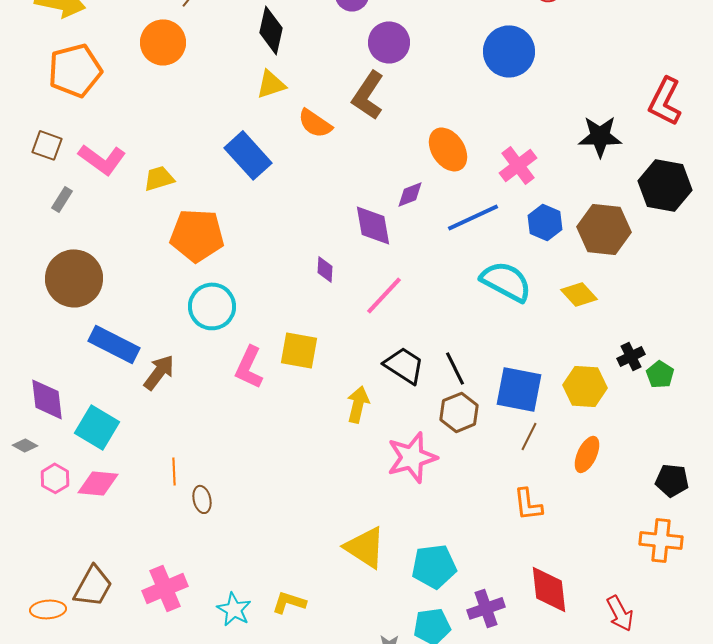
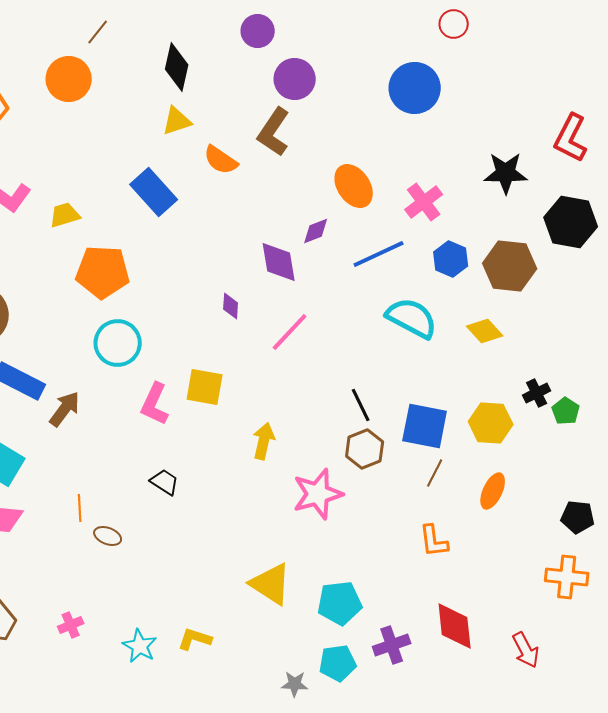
black trapezoid: (404, 365) -> (165, 482), moved, size x0.7
brown ellipse: (202, 499) -> (108, 536), turned -56
pink cross: (165, 588) -> (71, 625), size x0.6

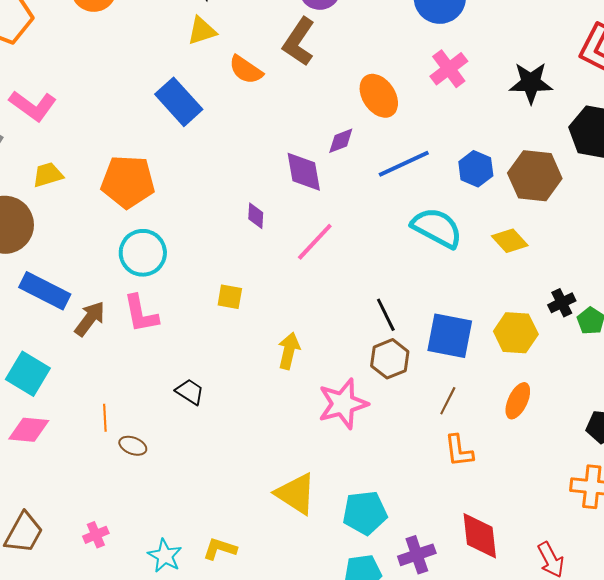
pink cross: (424, 202) -> (449, 69), moved
yellow trapezoid: (65, 215) -> (48, 175), moved
yellow square: (205, 387) -> (230, 297), size x0.7
pink L-shape: (155, 404) -> (141, 314), moved, turned -36
brown line: (435, 473) -> (448, 401), moved

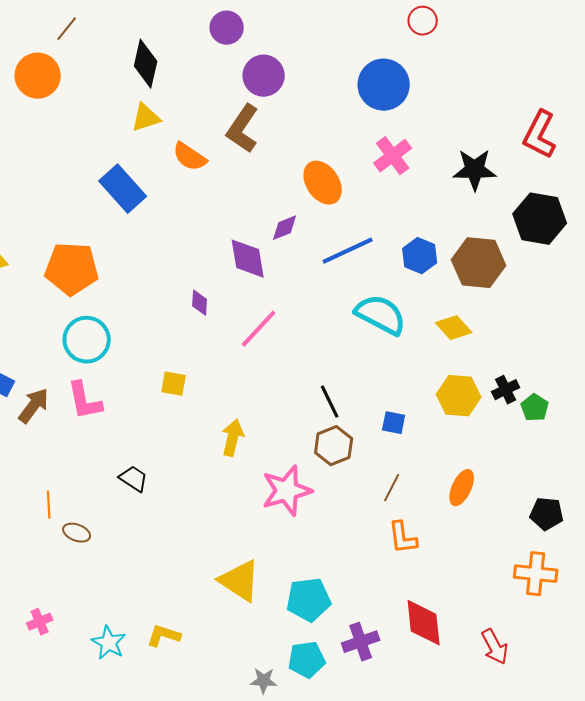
yellow hexagon: (516, 333) -> (459, 396), moved
blue square: (450, 336) -> (394, 423), size x0.5

